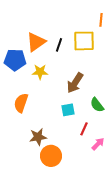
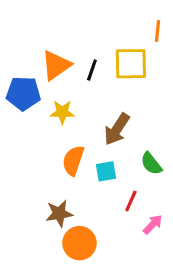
orange semicircle: (21, 103) -> (73, 160), moved

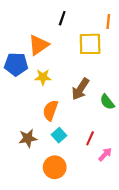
black line: (92, 70) -> (62, 18), moved
green semicircle: (151, 164) -> (107, 102), moved
cyan square: (106, 171) -> (59, 135), moved, turned -32
brown star: (59, 213) -> (28, 138), moved

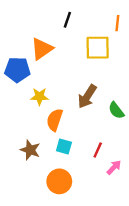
yellow star: (43, 77) -> (39, 96), moved
cyan square: (59, 135) -> (64, 146), turned -32
brown star: (28, 138) -> (30, 150), turned 30

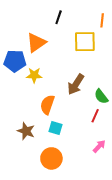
yellow star: (39, 96) -> (34, 75), moved
red line: (98, 150) -> (95, 116), moved

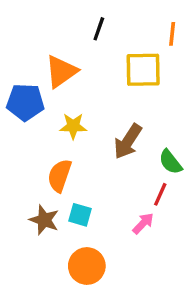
yellow star: (34, 75) -> (73, 126), moved
orange semicircle: (47, 105) -> (60, 176), moved
cyan square: (55, 128) -> (80, 215), moved
pink arrow: (99, 146) -> (143, 223), moved

